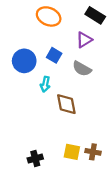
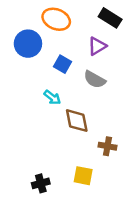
blue circle: (24, 61) -> (28, 44), moved
cyan arrow: (45, 84) -> (52, 97), turned -64
brown cross: (93, 152) -> (107, 146), moved

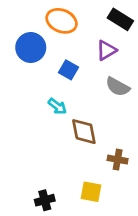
gray semicircle: (95, 80) -> (118, 87), moved

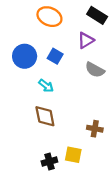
blue circle: (31, 47) -> (25, 56), moved
brown diamond: (84, 132) -> (45, 116), moved
black cross: (45, 200) -> (49, 162), moved

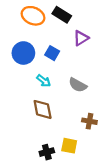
black rectangle: (97, 15) -> (62, 15), moved
orange ellipse: (49, 17) -> (33, 16), moved
gray semicircle: (95, 70) -> (78, 85), moved

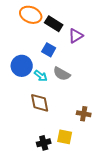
black rectangle: (62, 15) -> (54, 24), moved
blue circle: (23, 53) -> (22, 66), moved
gray semicircle: (78, 85) -> (62, 74), moved

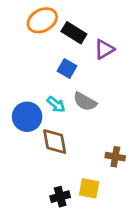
orange ellipse: (31, 15) -> (42, 20), turned -50
blue circle: (22, 66) -> (27, 117), moved

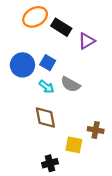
blue square: (67, 69) -> (48, 63), moved
blue circle: (27, 117) -> (22, 65), moved
yellow square: (89, 188) -> (74, 145), moved

